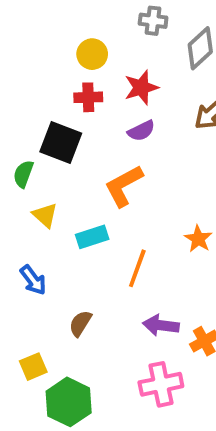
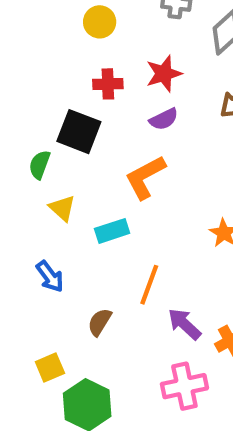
yellow circle: (92, 54) -> (100, 22), moved
orange line: (137, 268) -> (149, 285), moved
purple arrow: (161, 325) -> (184, 324), turned 36

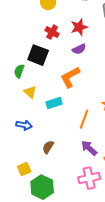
red cross: (108, 84) -> (52, 32), turned 32
blue arrow: (50, 276) -> (24, 125), turned -42
orange line: (149, 285) -> (84, 119), moved

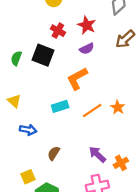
red star: (79, 27) -> (87, 25), turned -30
green semicircle: (19, 71) -> (16, 58), moved
yellow triangle: (30, 92) -> (14, 101), moved
orange line: (84, 119) -> (92, 111), moved, turned 36

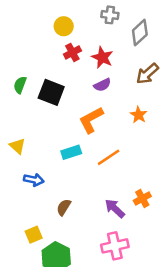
red cross: (58, 31) -> (72, 52), moved, turned 32
green semicircle: (16, 58) -> (20, 85), moved
orange star: (118, 107) -> (139, 115), moved
orange cross: (121, 163) -> (142, 198), moved

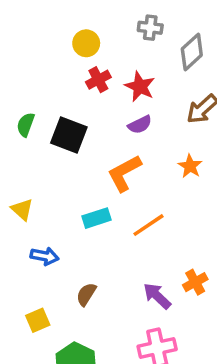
yellow square: (34, 235) -> (38, 320), moved

